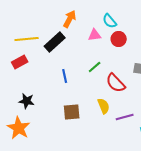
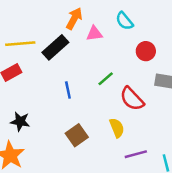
pink triangle: (95, 35) -> (94, 34), moved
red circle: (119, 39) -> (146, 51), moved
brown square: (72, 112) -> (77, 135), turned -30
purple line: (125, 117) -> (136, 154), moved

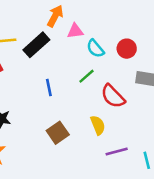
cyan semicircle: (124, 21) -> (95, 49), moved

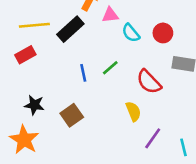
green line: (87, 76) -> (110, 68), moved
brown square: (58, 133) -> (72, 115), moved
purple line: (117, 152) -> (153, 138), turned -40

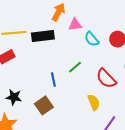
black rectangle: (70, 29) -> (43, 36), turned 35
blue line: (83, 73) -> (53, 80), moved

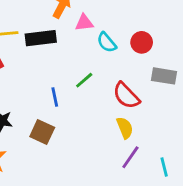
yellow semicircle: (94, 102) -> (125, 128), moved
brown square: (44, 105) -> (42, 132), turned -30

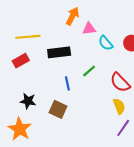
black rectangle: (41, 38) -> (59, 52), moved

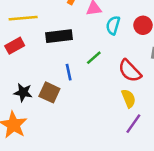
cyan semicircle: (106, 43) -> (113, 25), turned 56
brown square: (58, 109) -> (49, 92), moved

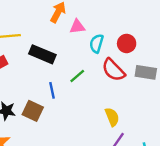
black rectangle: (59, 36) -> (42, 54), turned 30
red semicircle: (130, 71) -> (113, 70), moved

